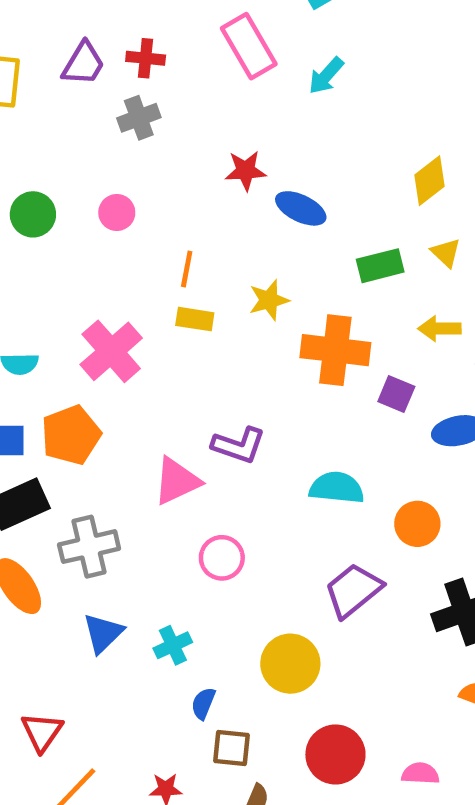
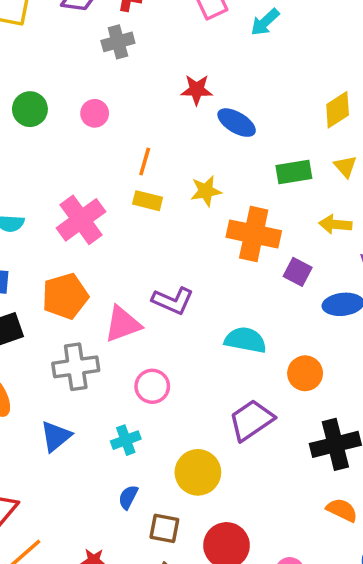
orange pentagon: (71, 435) -> (65, 296), moved
gray cross: (89, 547) -> (76, 367), moved
cyan cross: (173, 645) -> (126, 440), moved
brown square: (232, 748) -> (164, 528), moved

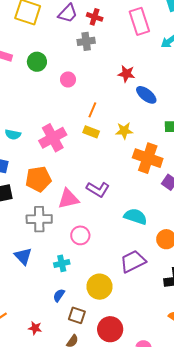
green circle: (30, 109) -> (37, 62), moved
blue triangle: (56, 436) -> (23, 256), turned -42

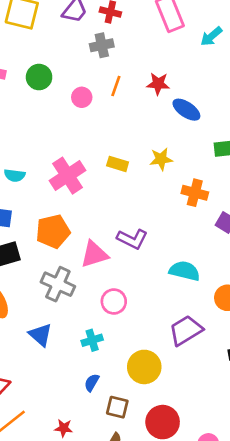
orange line: (92, 110) -> (116, 86), moved
orange cross: (148, 158) -> (195, 193), size x0.7
gray cross: (39, 219) -> (58, 284), turned 30

